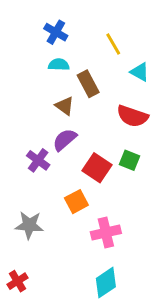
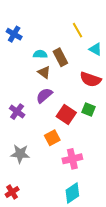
blue cross: (56, 32) -> (14, 34), moved
cyan semicircle: (59, 65) -> (40, 54), moved
purple cross: (38, 160) -> (17, 112), moved

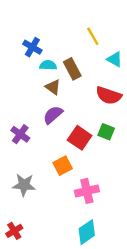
blue cross: (14, 34) -> (32, 47), moved

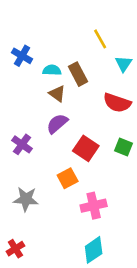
blue cross: (32, 47) -> (22, 56), moved
cyan triangle: (115, 59) -> (124, 64), turned 35
green square: (106, 132) -> (124, 147), moved

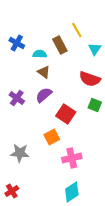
brown rectangle: (78, 74) -> (60, 45), moved
purple cross: (22, 144) -> (17, 98), moved
green square: (124, 147) -> (95, 105), moved

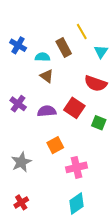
purple semicircle: (44, 95) -> (47, 111), moved, turned 36
green square: (95, 105) -> (99, 123), moved
red square: (66, 114) -> (74, 108), moved
gray star: (20, 153) -> (21, 162), turned -30
red cross: (12, 191) -> (21, 202), moved

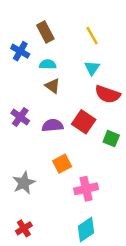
brown rectangle: (64, 47) -> (45, 32), moved
cyan triangle: (101, 52) -> (92, 68), moved

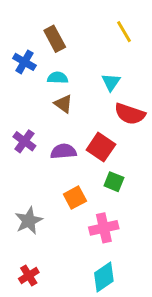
yellow line: (92, 36) -> (124, 32), moved
green square: (111, 139) -> (114, 182), moved

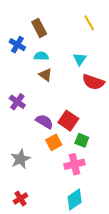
red square: (101, 147) -> (68, 121), moved
purple semicircle: (63, 151) -> (44, 122), moved, turned 36
green square: (114, 182) -> (82, 140), moved

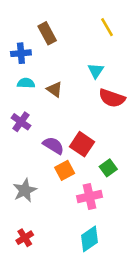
blue cross: (17, 45) -> (21, 53), turned -35
cyan semicircle: (41, 56) -> (26, 83), moved
green square: (82, 140) -> (108, 168), moved, turned 32

